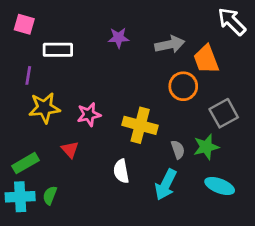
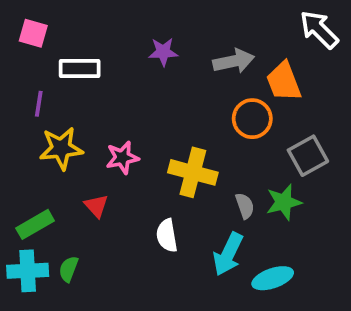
cyan ellipse: (220, 186) -> (273, 278), moved, turned -40

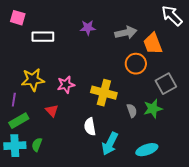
purple line: (39, 104) -> (14, 100), moved
cyan arrow: (228, 254) -> (110, 144), moved

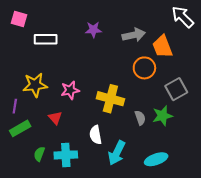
cyan cross: (15, 146) -> (66, 155), moved

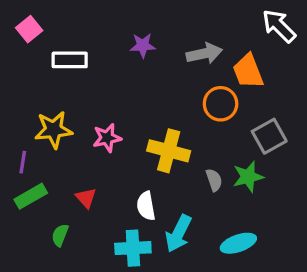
pink square: (19, 19) -> (29, 29), turned 35
red triangle: (55, 118) -> (86, 198), moved
cyan cross: (66, 155) -> (133, 248), moved

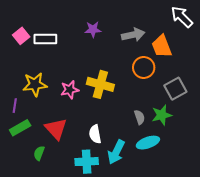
pink square: (29, 29) -> (21, 36), moved
yellow cross: (169, 151) -> (100, 84), moved
red triangle: (86, 198) -> (56, 129), size x1.6
cyan ellipse: (238, 243) -> (148, 143), moved

